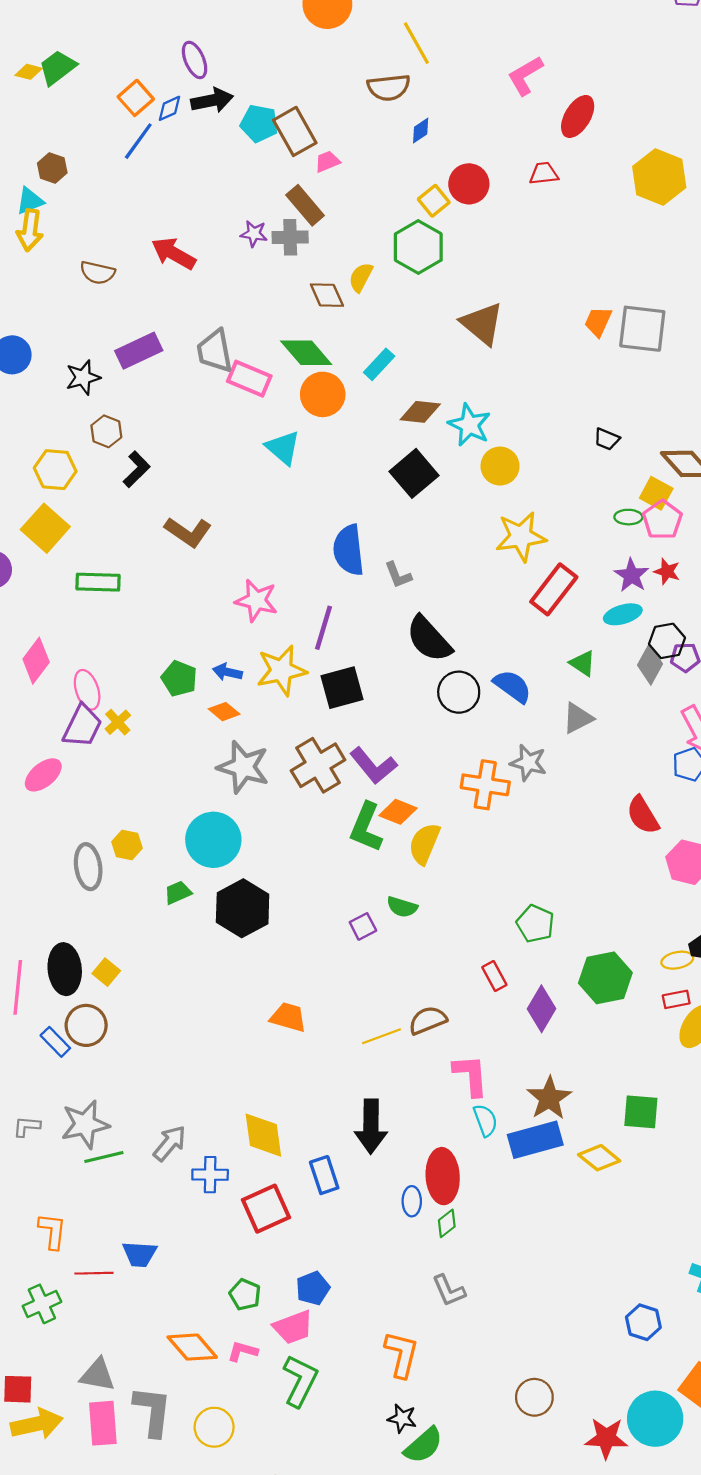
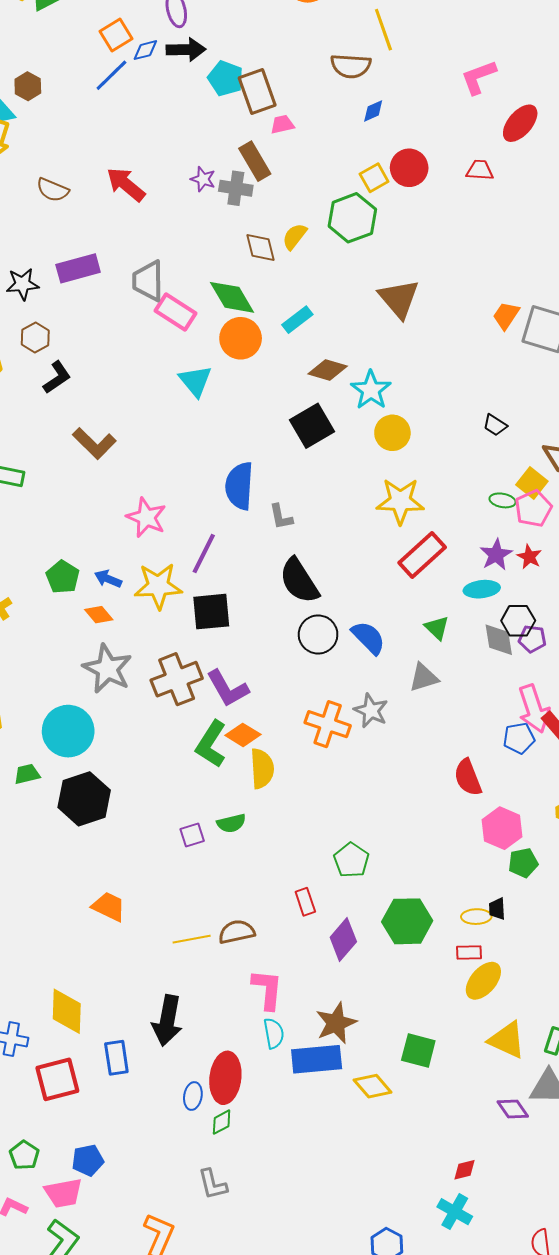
gray diamond: (650, 665) -> (499, 640), turned -48
yellow semicircle: (424, 844) -> (262, 769), turned 144
green semicircle: (402, 907) -> (231, 823), turned -40

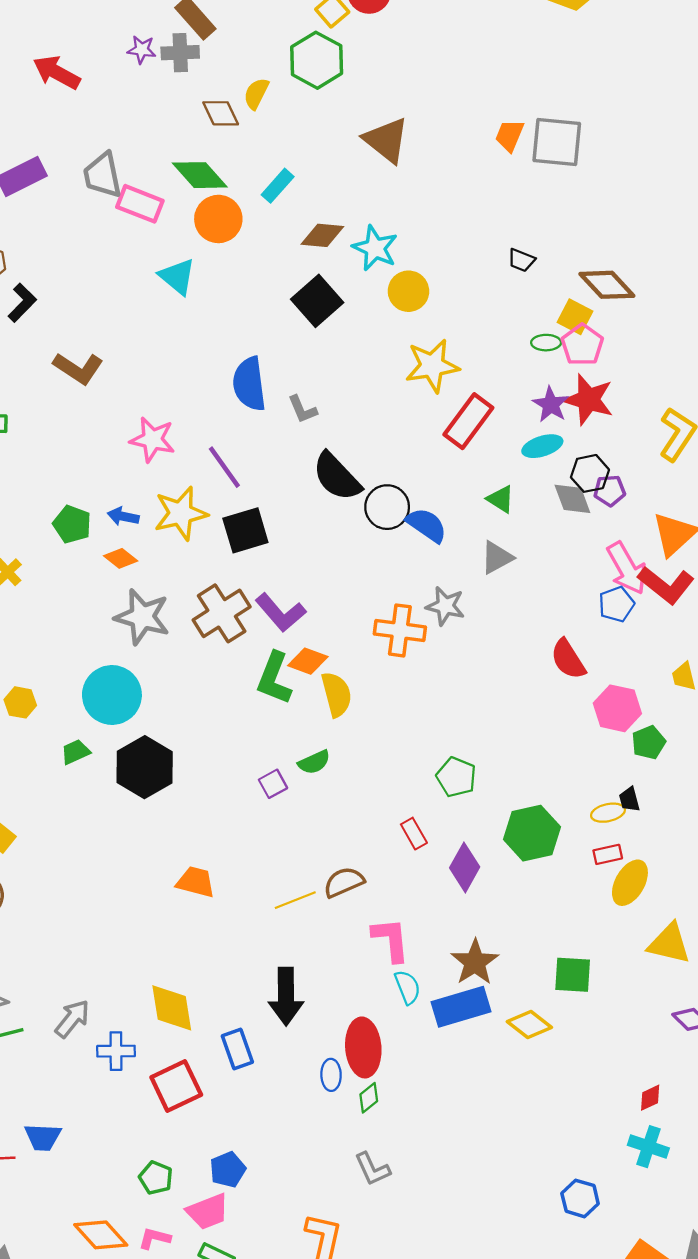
purple line: (204, 553) -> (224, 467), turned -51
red star: (529, 557) -> (588, 400), size x1.8
black circle: (318, 634) -> (387, 507), moved

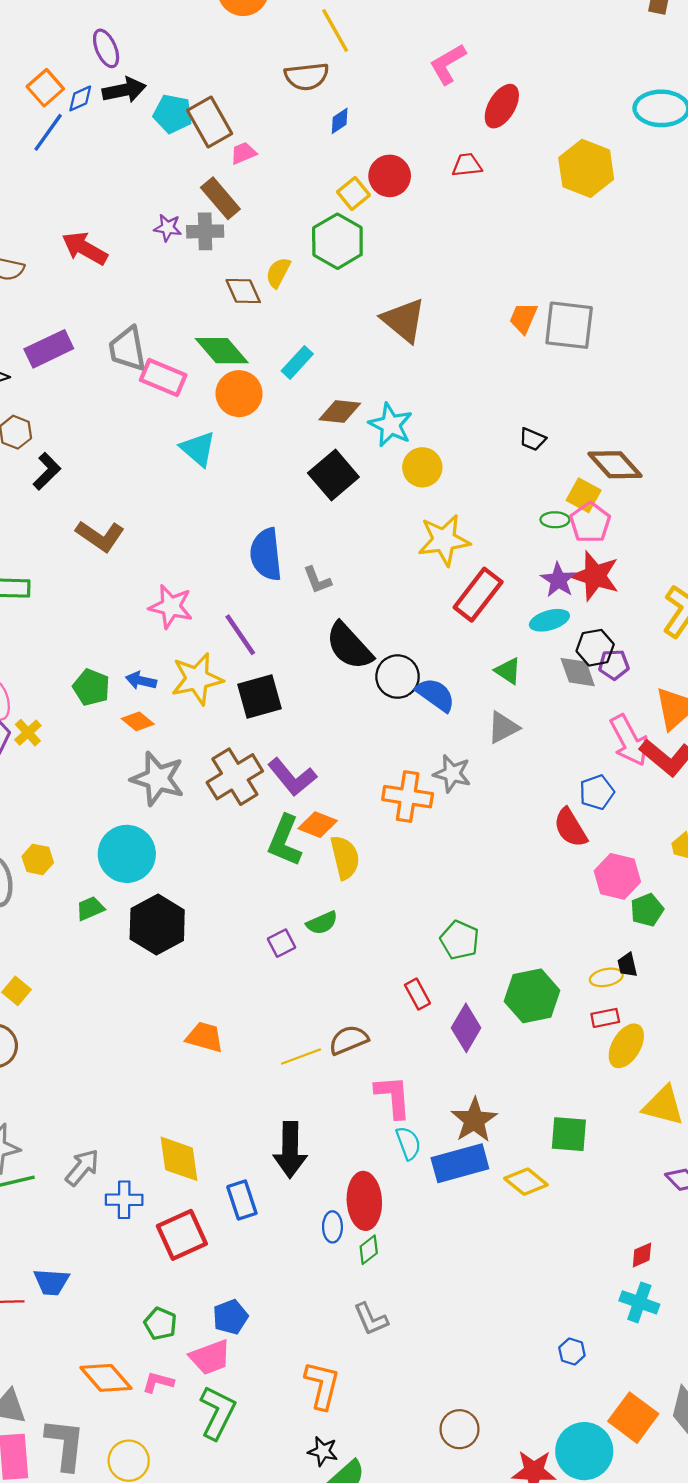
blue pentagon: (616, 604) -> (597, 792), moved
blue hexagon: (580, 1198) -> (572, 1351), size x0.7

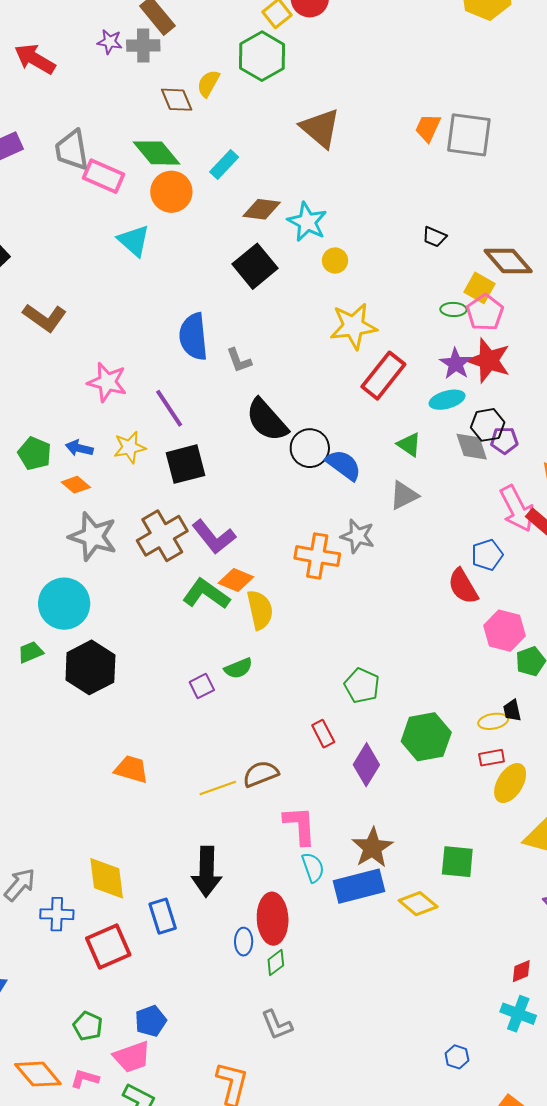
yellow circle: (422, 467) -> (335, 261), size x0.7
yellow star: (197, 679) -> (130, 447), size x0.7
green L-shape: (285, 841) -> (206, 594), turned 102

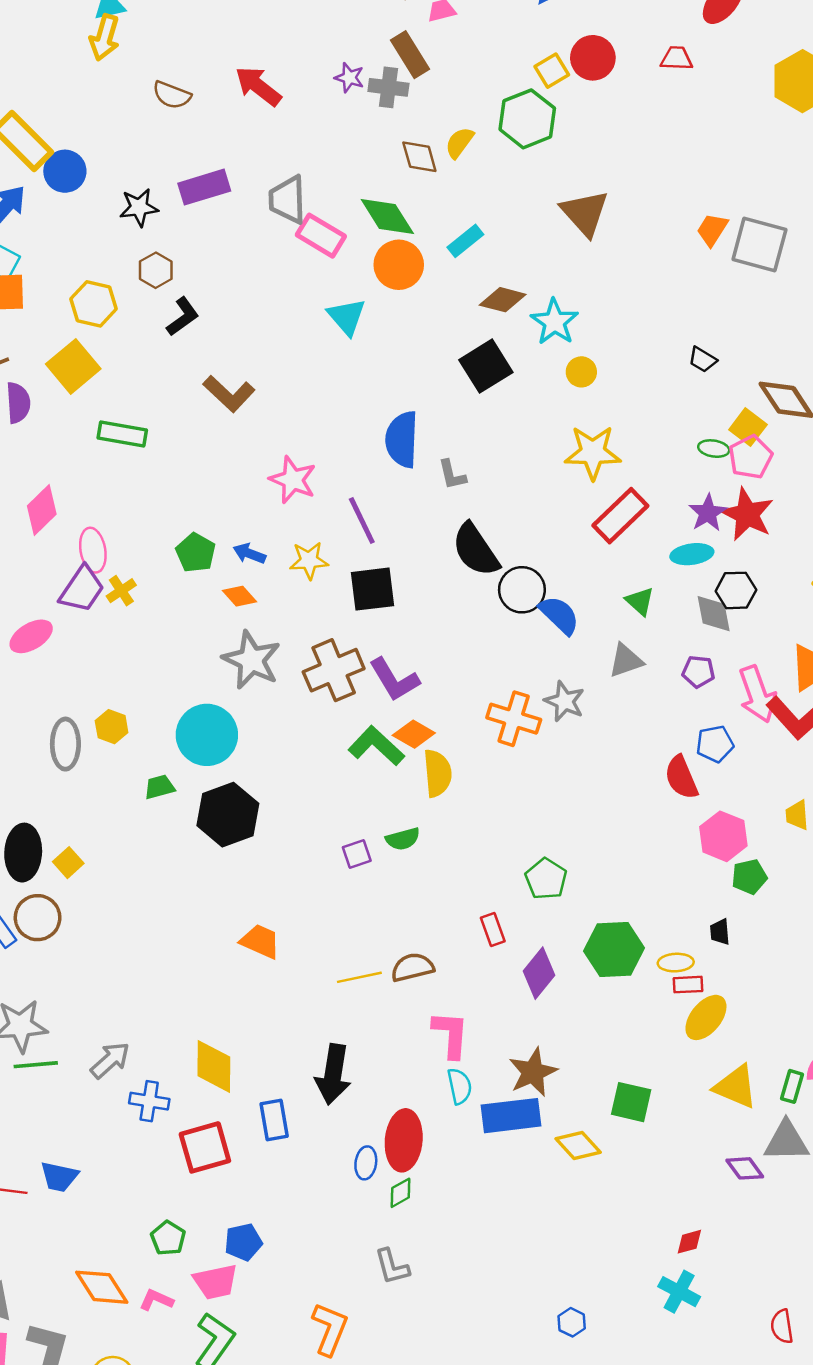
purple pentagon: (504, 440) -> (698, 672), moved
yellow ellipse: (493, 721) -> (676, 963), moved
blue hexagon: (457, 1057) -> (572, 1322), moved

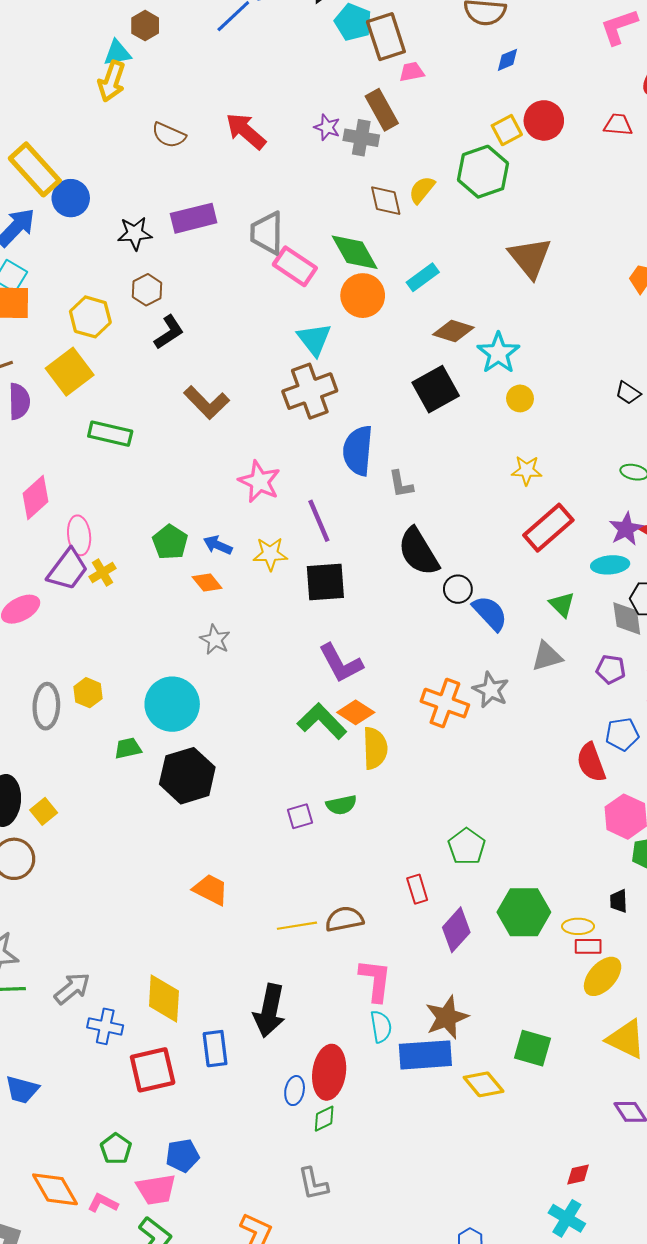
yellow star: (593, 452) -> (527, 470), size x0.6
black circle: (522, 590) -> (458, 589), size x0.7
gray star: (251, 660) -> (215, 640), size x0.6
brown cross: (334, 670) -> (310, 391), moved

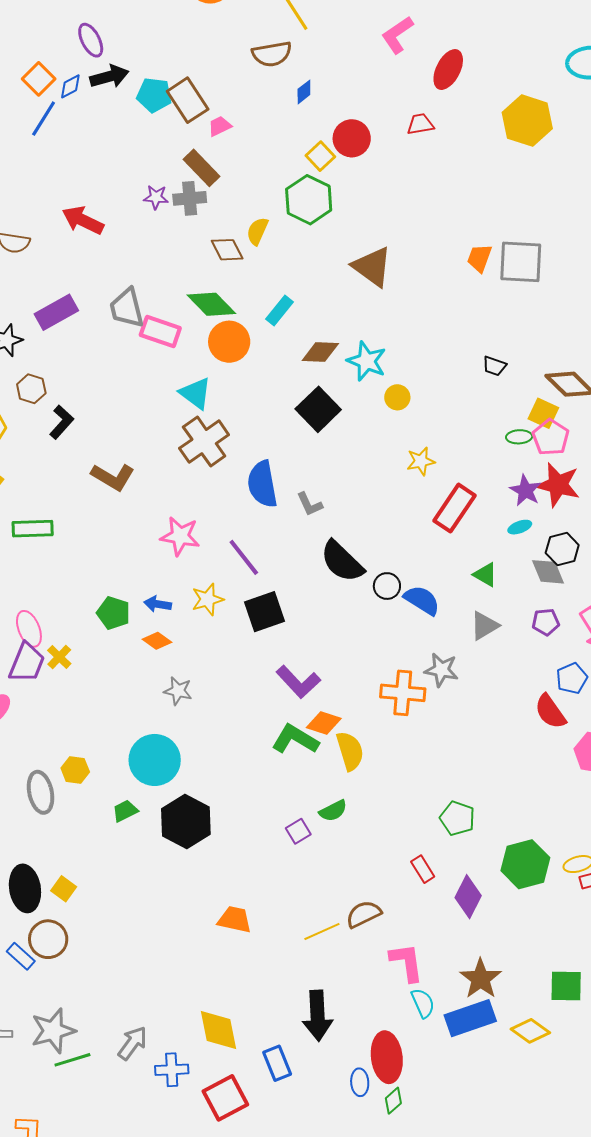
cyan ellipse: (610, 565) -> (520, 527), size x0.7

